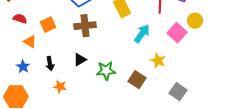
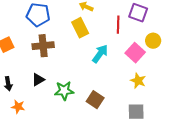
yellow star: (158, 61) -> (138, 81), moved
gray square: (178, 92) -> (136, 112), turned -36

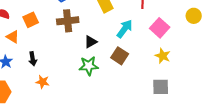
yellow circle: (153, 41) -> (194, 16), moved
black triangle: (38, 80) -> (91, 42), moved
brown square: (95, 100) -> (120, 56), moved

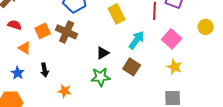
brown cross: (68, 21) -> (67, 32), moved, turned 30
orange star: (43, 82) -> (65, 91), moved

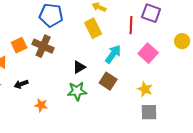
yellow star: (175, 67) -> (145, 89), moved
black arrow: (45, 70) -> (21, 84), turned 80

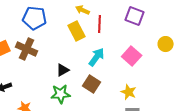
red line: (131, 25) -> (100, 24), moved

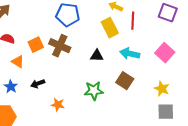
cyan arrow: (97, 57) -> (130, 54), turned -114
black triangle: (63, 70) -> (97, 56), moved, turned 32

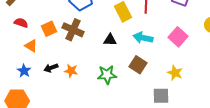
orange star: (58, 105) -> (71, 71), moved
gray square: (166, 112) -> (161, 96), moved

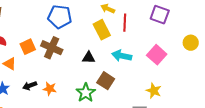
brown square: (138, 65) -> (106, 81), moved
green star: (107, 75) -> (86, 93), turned -30

